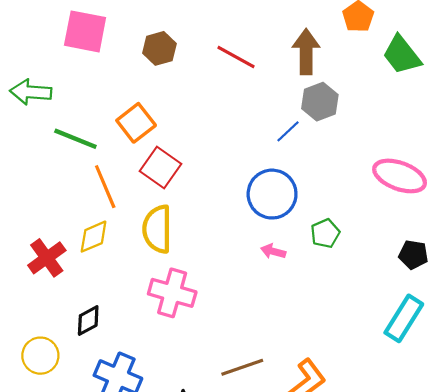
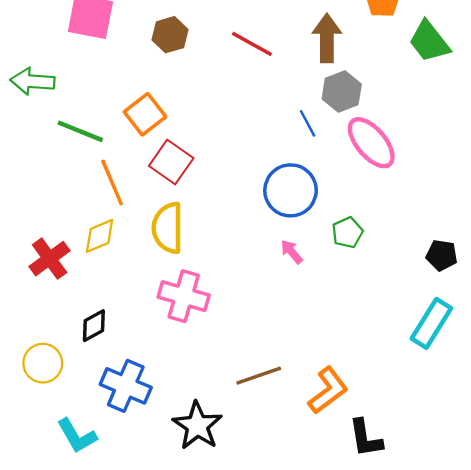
blue line: (288, 131) -> (308, 123), turned -75
pink ellipse: (400, 176) -> (371, 143), moved, turned 30
pink arrow: (273, 251) -> (292, 252), turned 35

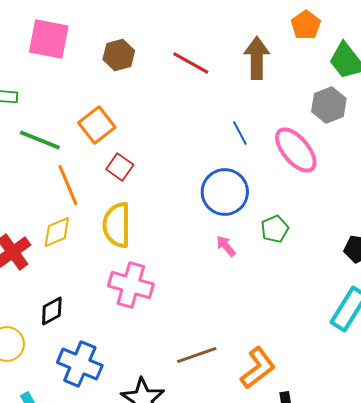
gray hexagon: (342, 92) -> (329, 105), moved
red square: (171, 162) -> (120, 167), size x0.7

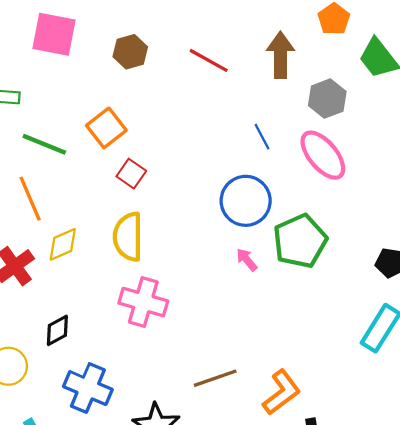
gray hexagon: (329, 105) -> (327, 99), moved
orange line: (68, 185) -> (30, 199), moved
green pentagon: (275, 229) -> (300, 241), size x1.8

